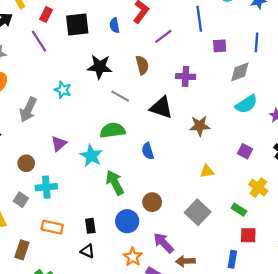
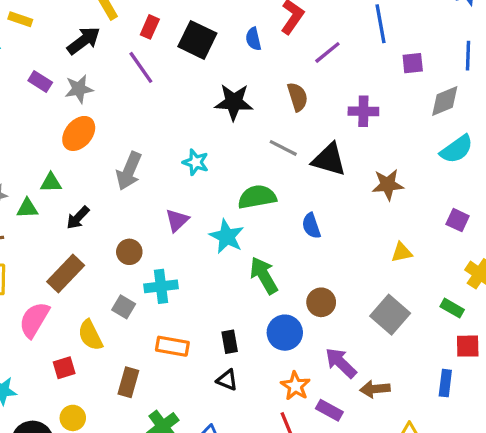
black square: (77, 24) -> (197, 40), turned 35
cyan star: (63, 90) -> (196, 162), moved
gray line: (120, 96) -> (283, 148), moved

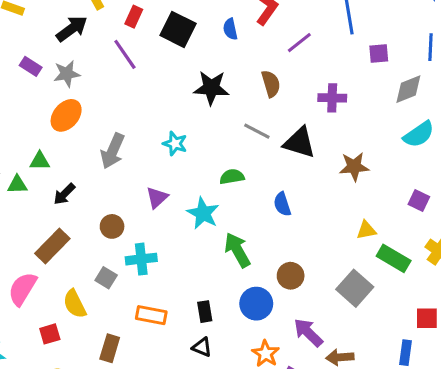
green semicircle: (257, 197) -> (232, 177), size x0.7
green rectangle: (452, 308) -> (394, 258), moved, size x1.5

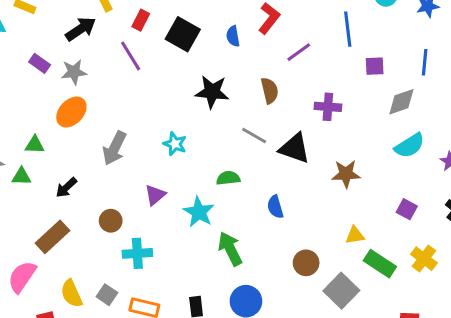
green triangle: (40, 161) -> (35, 145), moved
brown circle: (291, 276) -> (306, 263), moved
gray square: (106, 278) -> (107, 295), moved

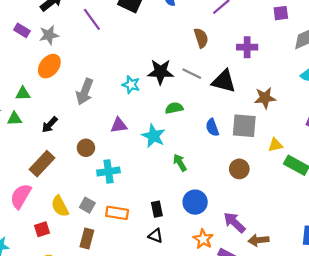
black star: (212, 92) -> (160, 72), moved
purple triangle: (155, 195) -> (119, 125), turned 36
green arrow: (230, 249) -> (180, 163), size x0.7
gray square: (341, 291) -> (244, 126), moved, turned -35

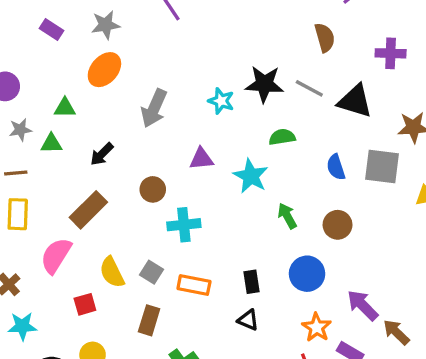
purple rectangle: (22, 30) -> (51, 30), moved
brown circle: (239, 169) -> (338, 225), moved
brown arrow: (258, 240) -> (396, 332), turned 48

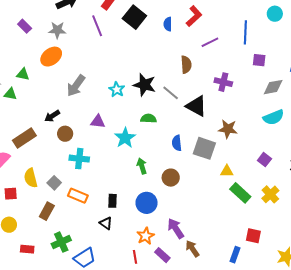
black arrow: (102, 154) -> (52, 116), moved

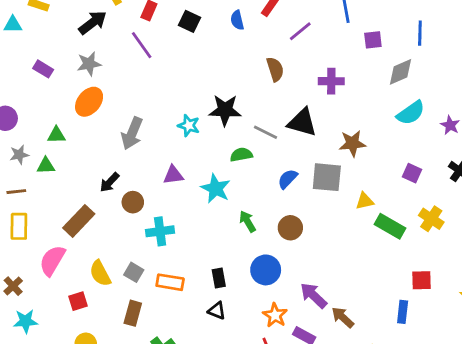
black square: (134, 17) -> (190, 21), size x0.7
gray line: (171, 93) -> (265, 132), moved
blue semicircle: (177, 143) -> (288, 179), turned 63

